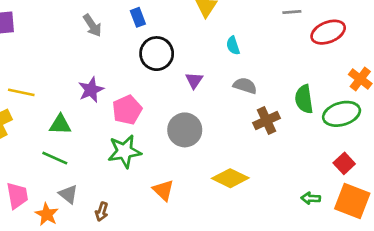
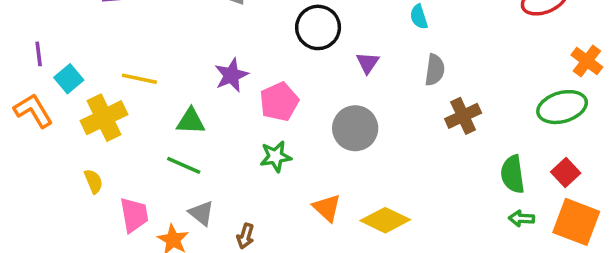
gray semicircle: (245, 86) -> (435, 70), turned 80
green semicircle: (304, 99) -> (513, 174), moved
green star: (124, 151) -> (276, 157), size x0.7
yellow diamond: (230, 178) -> (385, 220), moved

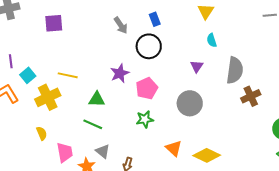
cyan semicircle: (419, 17) -> (212, 40), moved
black circle: (318, 27) -> (149, 46), moved
gray semicircle: (435, 70) -> (235, 70), size x1.5

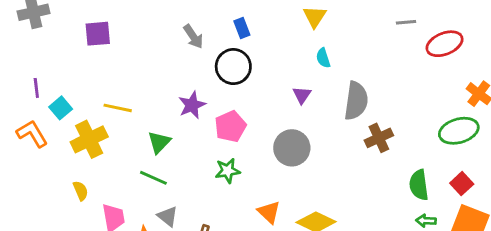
green triangle: (97, 99) -> (159, 142), turned -48

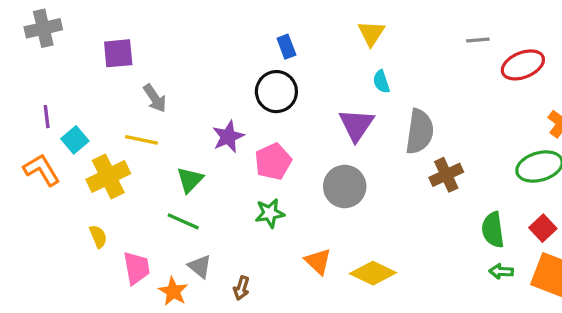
gray arrow: (193, 37) -> (155, 98), moved
purple triangle: (302, 95) -> (356, 125), size x1.6

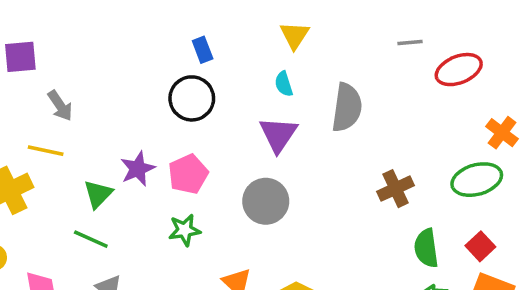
cyan semicircle: (381, 82) -> (284, 84), moved
gray semicircle: (420, 132) -> (347, 107), moved
purple star: (228, 137) -> (138, 169), moved
brown cross: (446, 175) -> (396, 189), moved

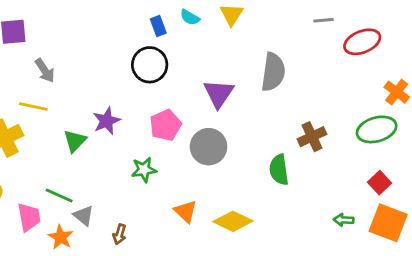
cyan semicircle: (284, 84) -> (190, 17), moved, turned -42
pink pentagon: (188, 174) -> (165, 125), moved
green line: (91, 239) -> (59, 196), moved
green semicircle: (426, 248) -> (279, 170), moved

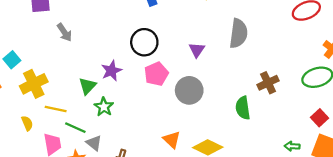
black circle: (150, 65) -> (144, 42), moved
purple triangle: (219, 94) -> (197, 50), size x0.7
yellow line: (33, 106) -> (56, 109), moved
green star: (144, 170) -> (104, 107), moved, turned -30

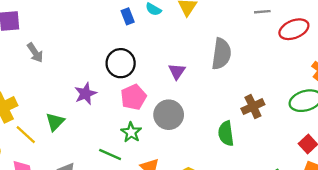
green triangle: (87, 86) -> (55, 122), moved
green star: (104, 107) -> (131, 132), moved
yellow line: (56, 109) -> (26, 135), turned 30
green line: (75, 128) -> (110, 155), moved

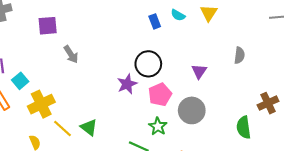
gray semicircle: (221, 54) -> (239, 55), size x0.6
purple star: (85, 94) -> (127, 84), moved
green triangle: (55, 122) -> (89, 127), moved, turned -36

